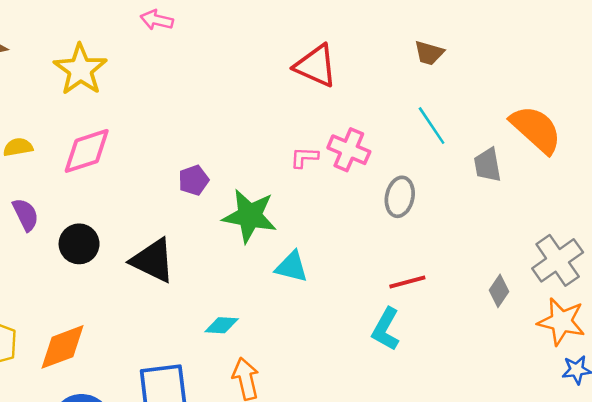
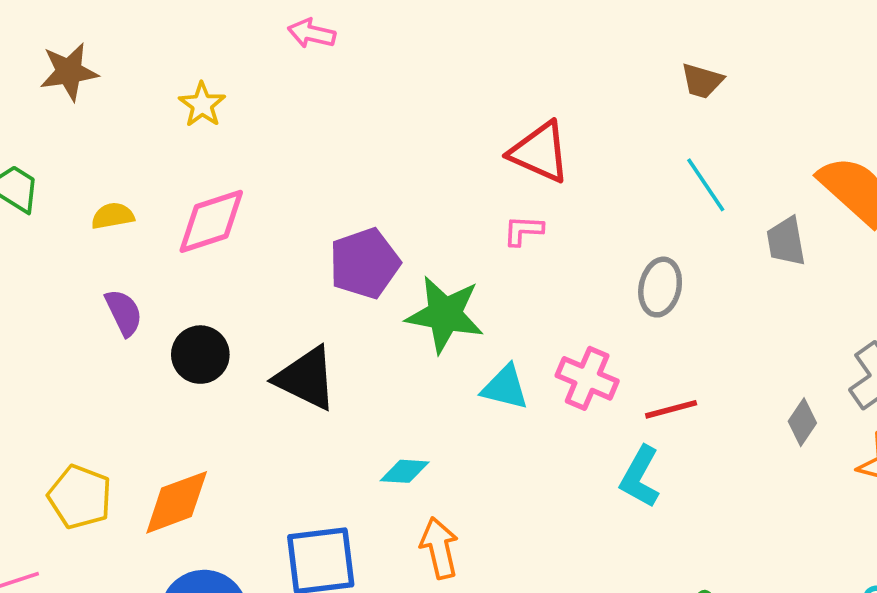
red triangle: (316, 66) -> (540, 152), moved
yellow star: (80, 70) -> (202, 105), size x0.6
pink cross: (349, 150) -> (587, 378), moved
purple pentagon: (194, 180) -> (365, 263), size x1.6

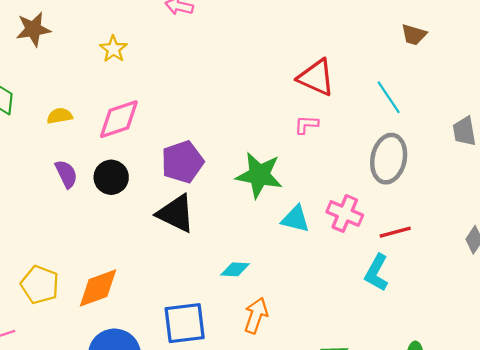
cyan line: (706, 185) -> (389, 97), moved
purple pentagon: (365, 263) -> (182, 162), moved
gray ellipse: (660, 287) -> (389, 159), size x1.4
black circle: (200, 355) -> (111, 177), moved
orange arrow: (439, 548) -> (256, 315), turned 32

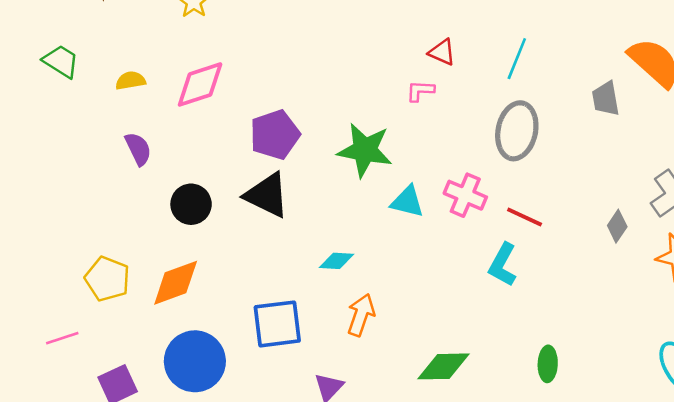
red triangle: (316, 77) -> (442, 52), moved, size x0.6
cyan line: (389, 97) -> (517, 59), turned 56
black circle: (111, 177) -> (191, 204), moved
red line: (395, 232) -> (525, 217), turned 40

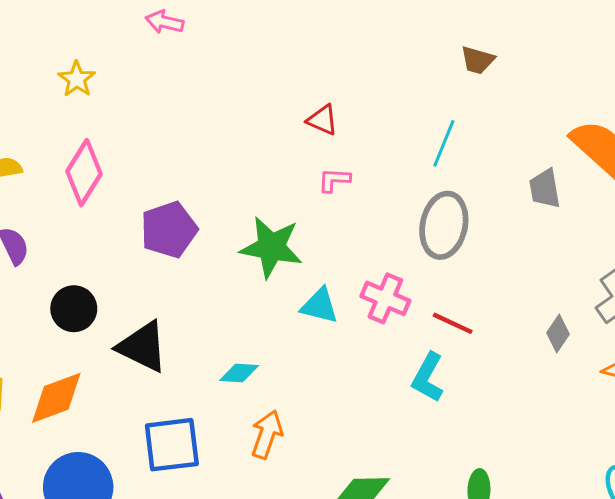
red triangle: (442, 52) -> (322, 120), moved
pink diamond: (200, 84) -> (84, 173), turned -40
black triangle: (267, 195) -> (143, 347), moved

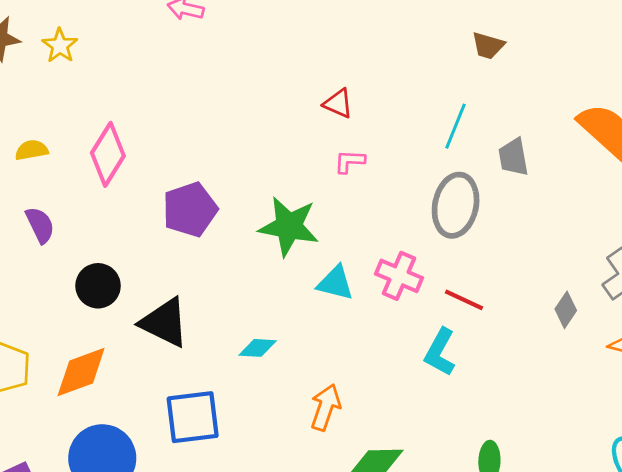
yellow star: (77, 79) -> (60, 46), moved
gray trapezoid: (545, 189) -> (513, 157), moved
orange arrow: (267, 434) -> (326, 407), moved

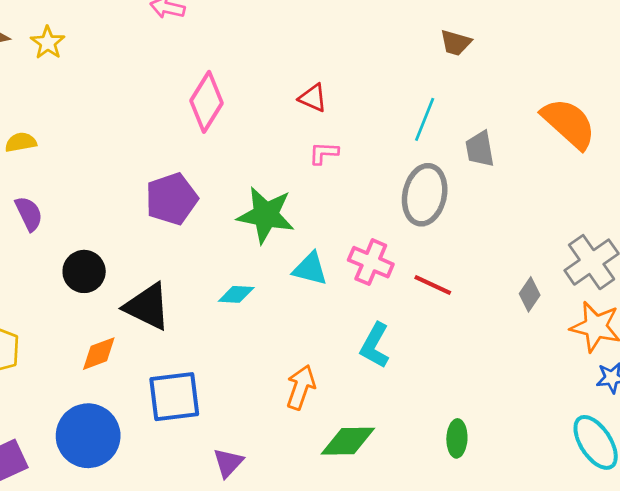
pink diamond: (108, 154) -> (207, 102), moved
cyan diamond: (258, 348) -> (236, 294), moved
cyan L-shape: (440, 352) -> (375, 346), moved
orange diamond: (81, 372) -> (99, 354), moved, size x0.7

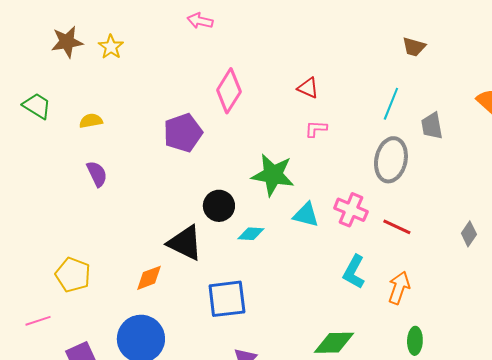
purple pentagon: (172, 199) -> (183, 133), moved
black circle: (84, 271) -> (219, 206), moved
orange arrow: (301, 387) -> (399, 288), moved
blue square: (174, 397) -> (227, 299), moved

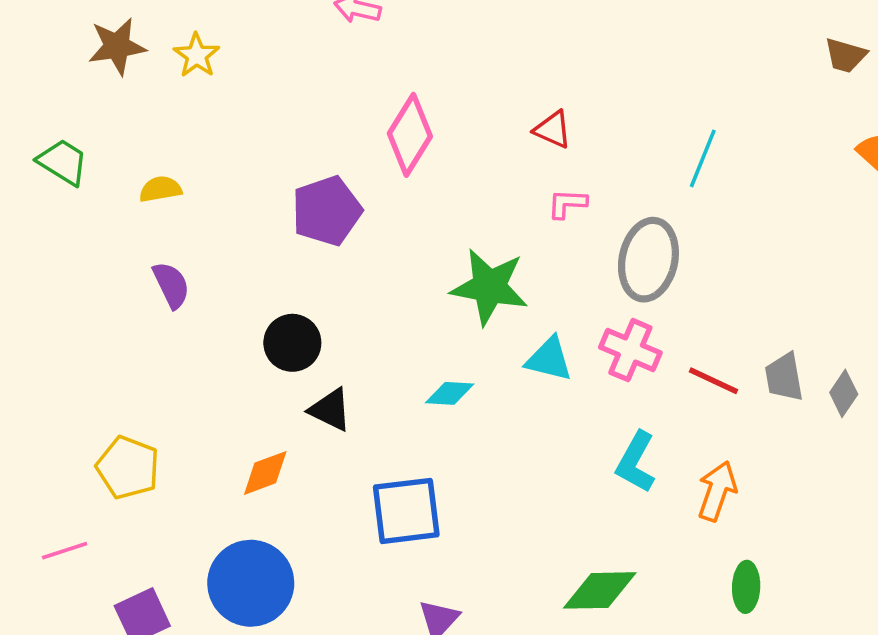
brown trapezoid: (414, 47) -> (845, 55), moved
gray trapezoid: (432, 126) -> (784, 377), moved
gray ellipse: (391, 160) -> (648, 260), moved
black circle: (219, 206) -> (292, 343), moved
black triangle: (185, 243) -> (330, 410), size x0.7

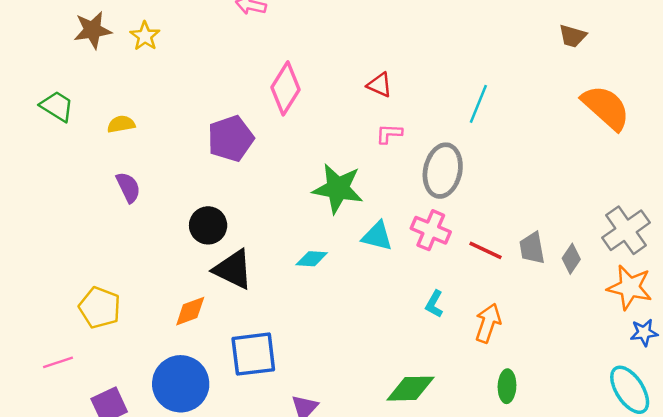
black triangle: (330, 410) -> (233, 269), size x1.4
cyan L-shape: (636, 462) -> (434, 304), size x0.7
blue square: (406, 511) -> (253, 354), moved

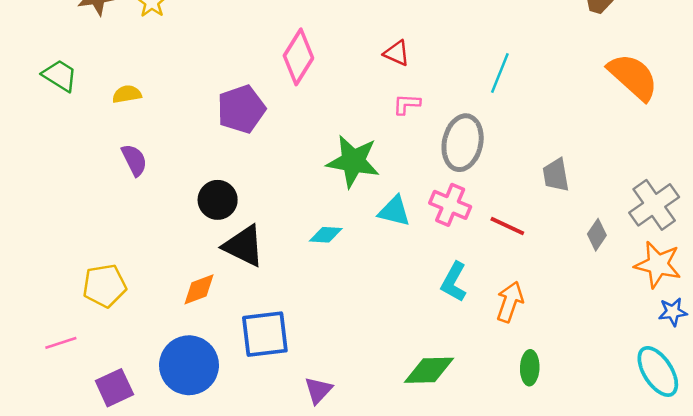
gray trapezoid: (532, 248) -> (556, 175), moved
cyan L-shape: (434, 304) -> (454, 282), size x1.4
yellow pentagon: (100, 308) -> (104, 286), turned -30

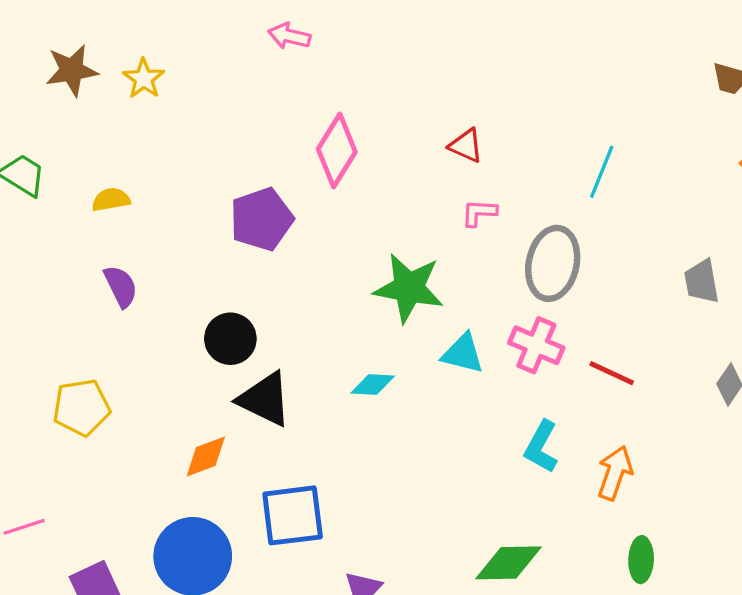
gray trapezoid: (556, 175) -> (702, 281), moved
yellow pentagon: (104, 286) -> (81, 407), moved

